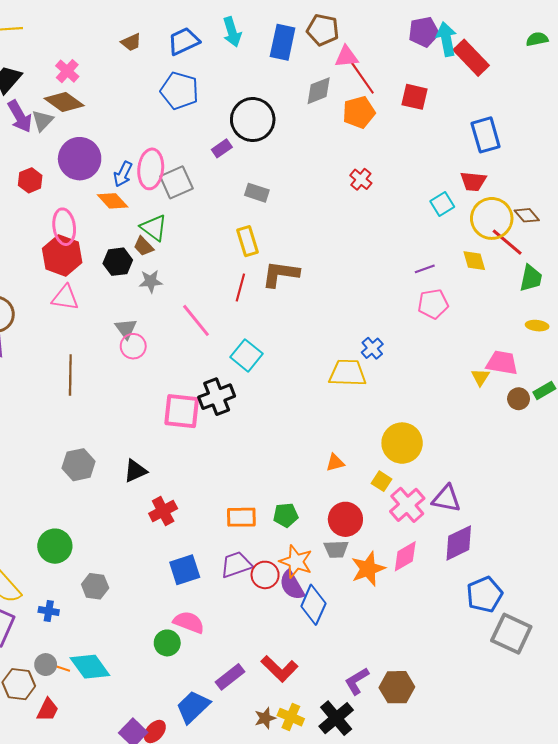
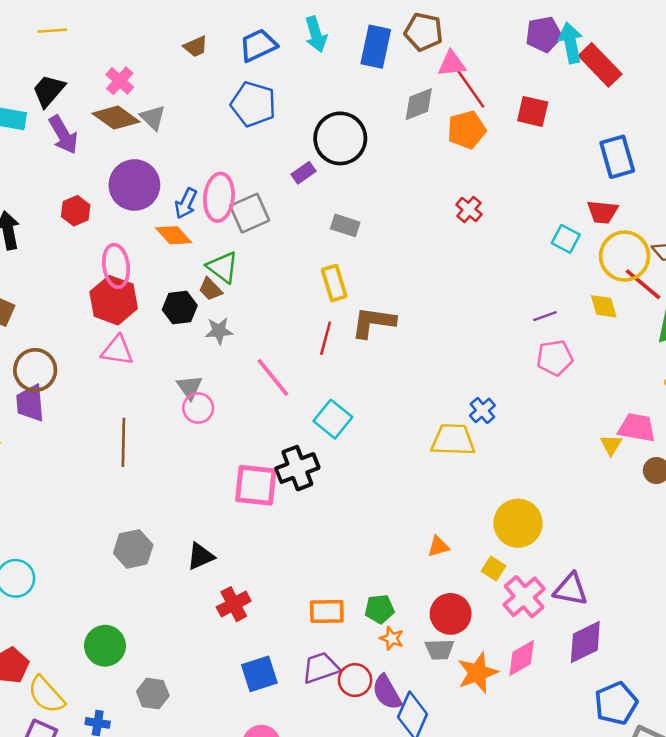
gray triangle: (43, 121) -> (153, 118), moved, turned -30
cyan square: (442, 204) -> (566, 239), turned -30
orange star: (296, 562) -> (392, 638), moved, size x0.6

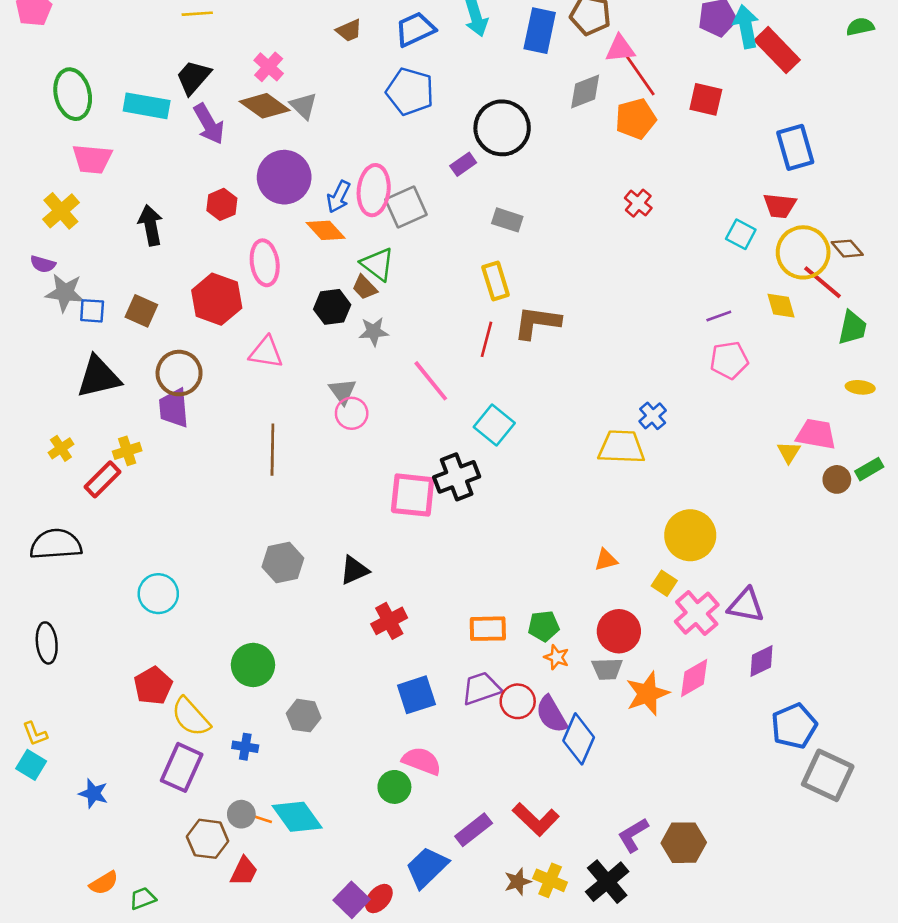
red hexagon: (114, 300) -> (217, 299), moved
purple diamond: (585, 642) -> (762, 661), size x0.7

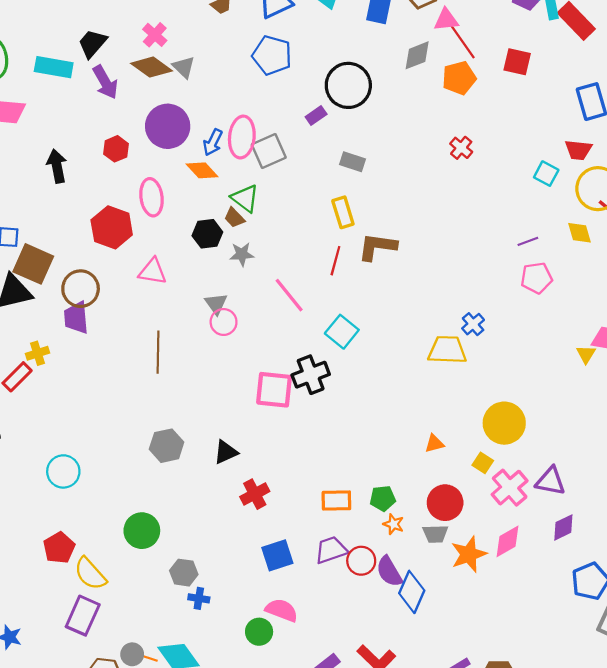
brown square: (141, 311) -> (33, 264), moved, size x1.5
blue cross: (245, 747) -> (199, 598), moved

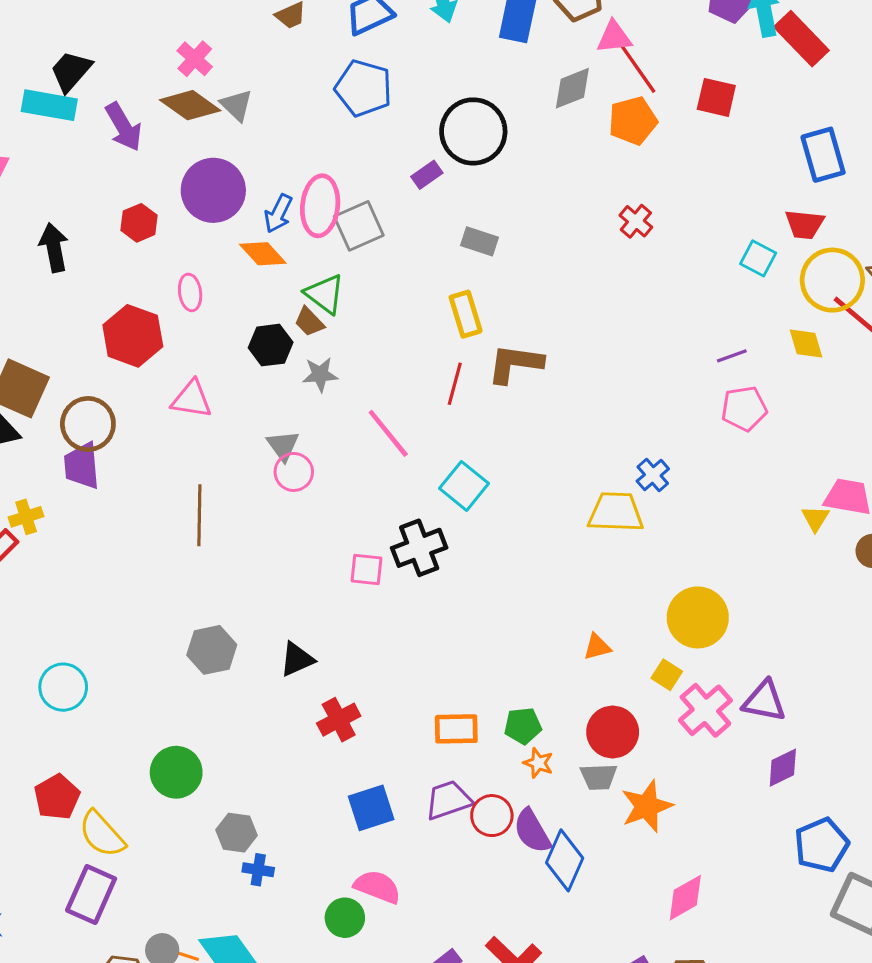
black trapezoid: (92, 43) -> (71, 71), moved
pink ellipse: (152, 197) -> (190, 292), size x0.7
pink square: (274, 390) -> (367, 569), size x0.6
pink diamond: (507, 541) -> (685, 898), moved

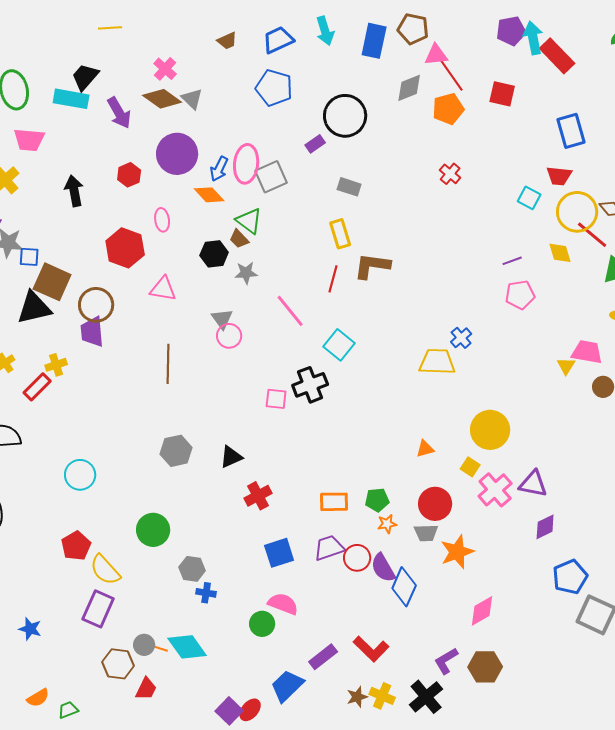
orange star: (538, 763) -> (387, 524), turned -30

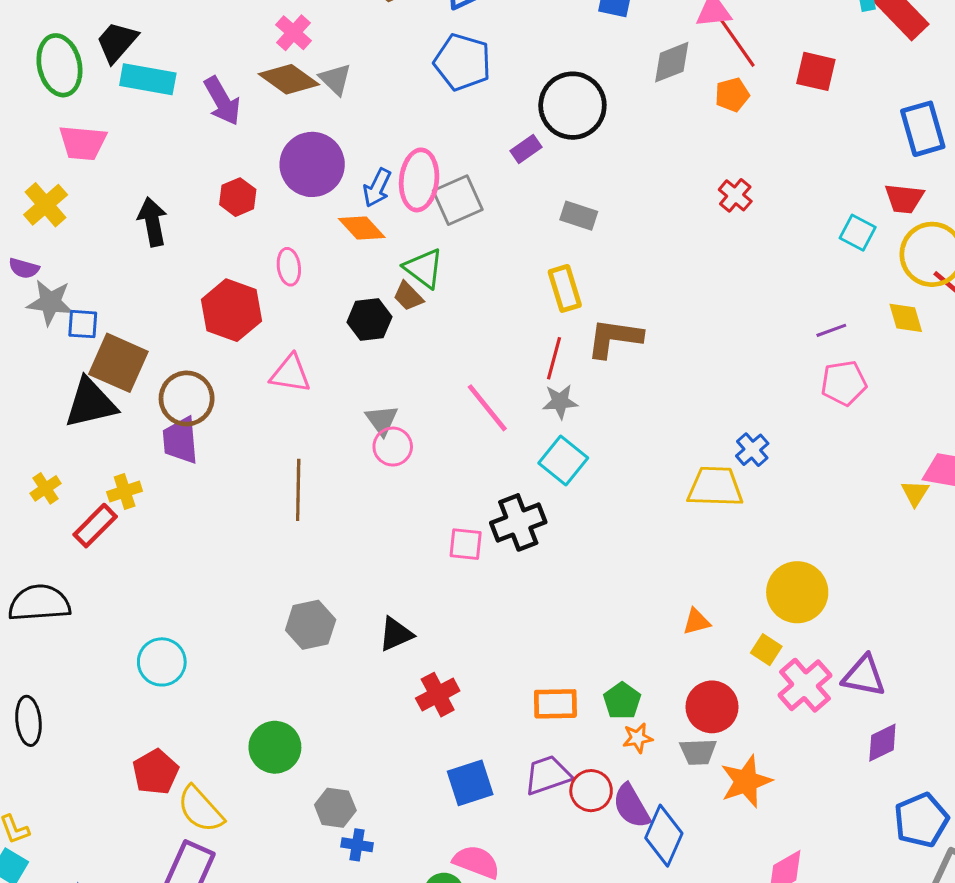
black trapezoid: (85, 77) -> (117, 42), moved
orange pentagon: (448, 109) -> (732, 95), size x0.7
gray star: (246, 273) -> (560, 402), moved
green pentagon: (377, 500) -> (622, 701), turned -30

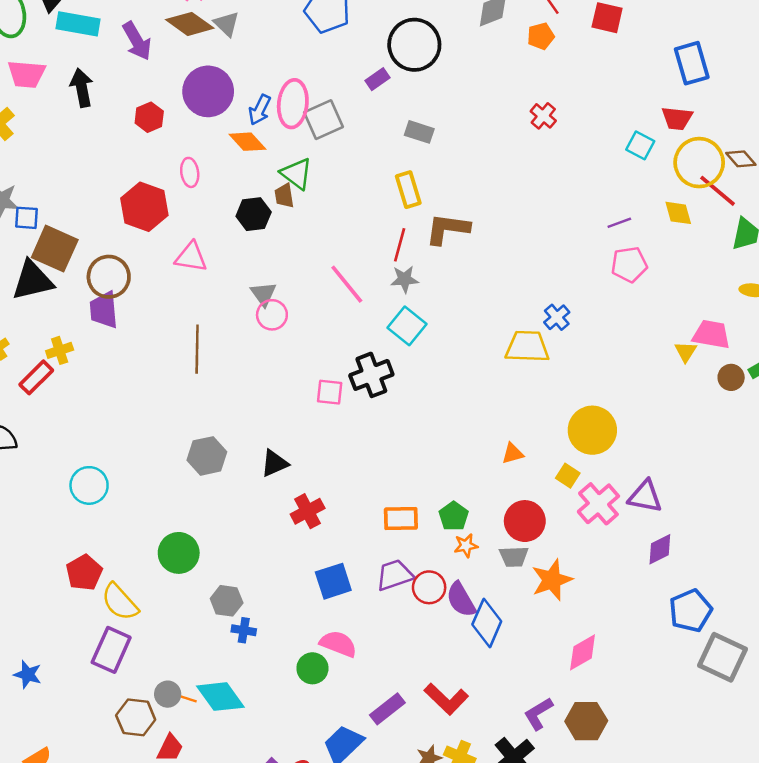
black arrow: (152, 222) -> (82, 88), moved
brown trapezoid: (408, 296) -> (284, 196), turned 35

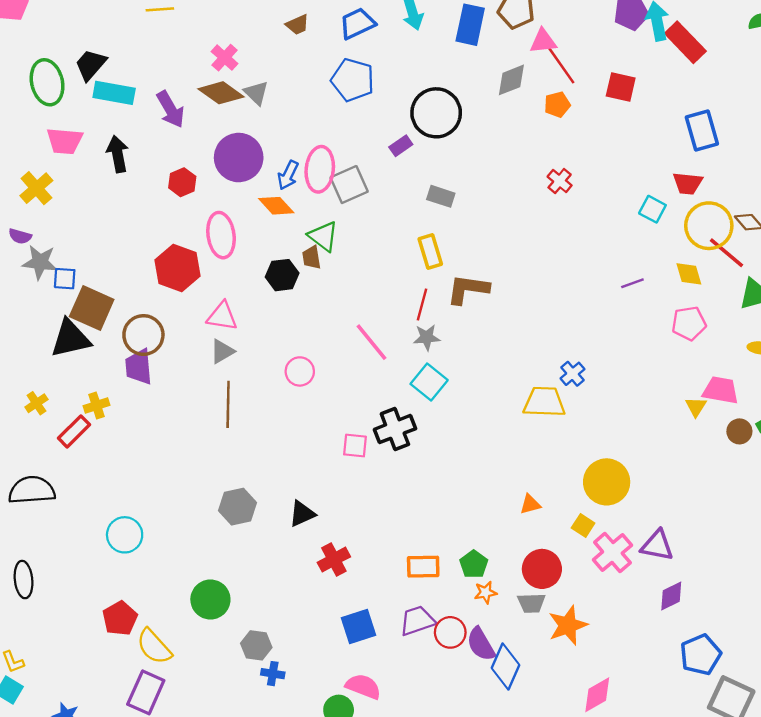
pink ellipse: (190, 172) -> (221, 235), size x1.6
pink pentagon: (629, 264) -> (689, 323), moved
gray triangle: (263, 294) -> (222, 351), moved, turned 36

